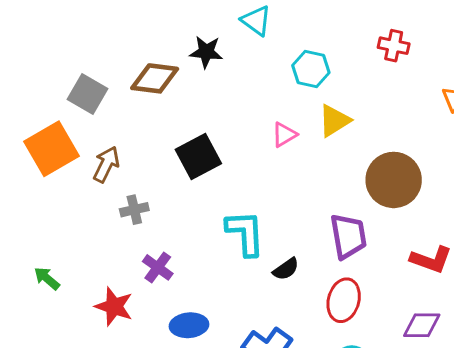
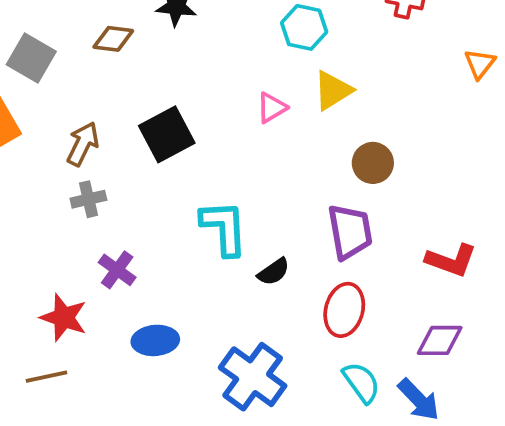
brown diamond: (155, 78) -> (113, 39), size x0.7
brown arrow: (106, 164) -> (83, 144), moved
brown circle: (394, 180) -> (373, 163), moved, size x0.6

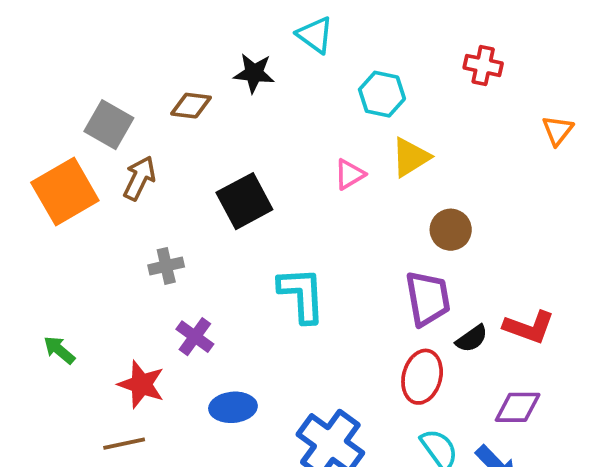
brown arrow: (83, 144) -> (139, 178), moved
black semicircle: (274, 272) -> (472, 339), moved

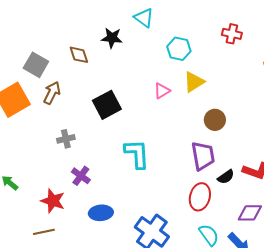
brown diamond: (191, 106) -> (79, 55), turned 65

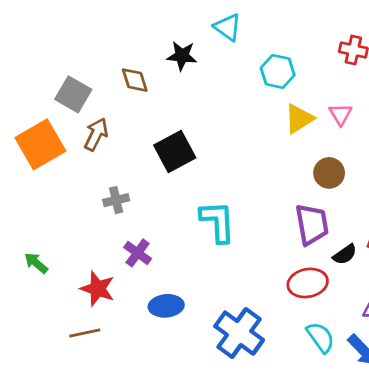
pink triangle: (162, 91) -> (341, 114), moved, turned -30
red ellipse: (200, 197) -> (308, 283), turned 64

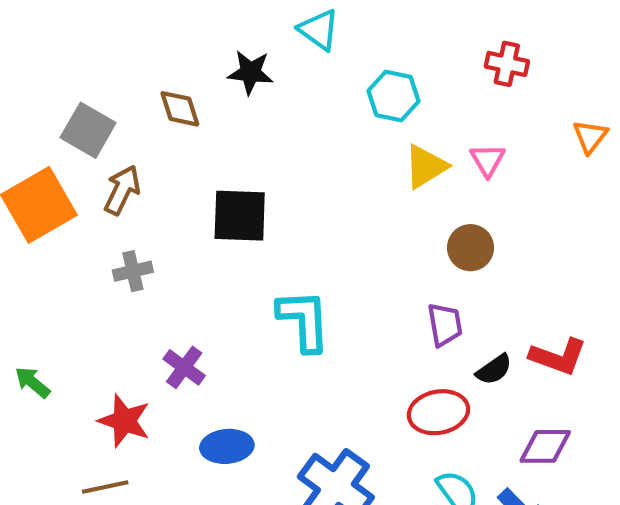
black square: (175, 151) -> (240, 216), turned 30
gray cross: (116, 200) -> (133, 271), moved
purple trapezoid: (312, 224) -> (445, 325), size x0.7

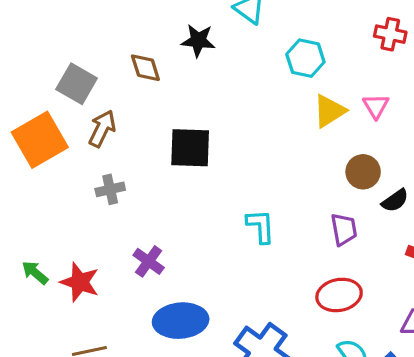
cyan L-shape: (304, 320) -> (261, 226), moved, size x0.7
black semicircle: (494, 369) -> (395, 201), moved
red star: (124, 421) -> (80, 282), moved
blue ellipse: (227, 446) -> (181, 321), size x1.4

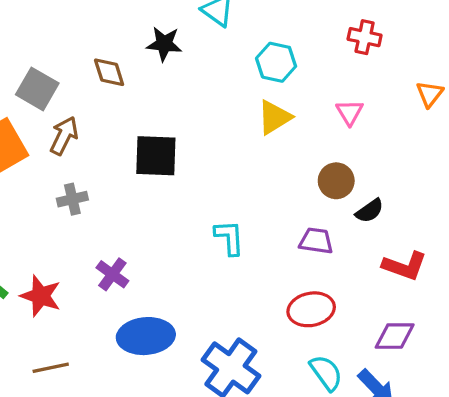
yellow triangle: (329, 111) -> (274, 117), moved
purple trapezoid: (344, 229) -> (316, 241), turned -72

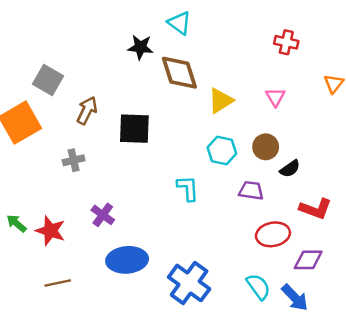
cyan hexagon: (276, 62) -> (222, 150), moved
brown diamond: (109, 72) -> (179, 73), moved, size x1.6
brown arrow: (64, 136) -> (87, 110), moved
red ellipse: (311, 309) -> (273, 234), moved

